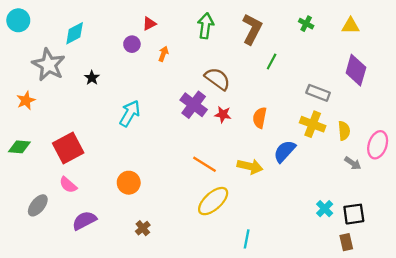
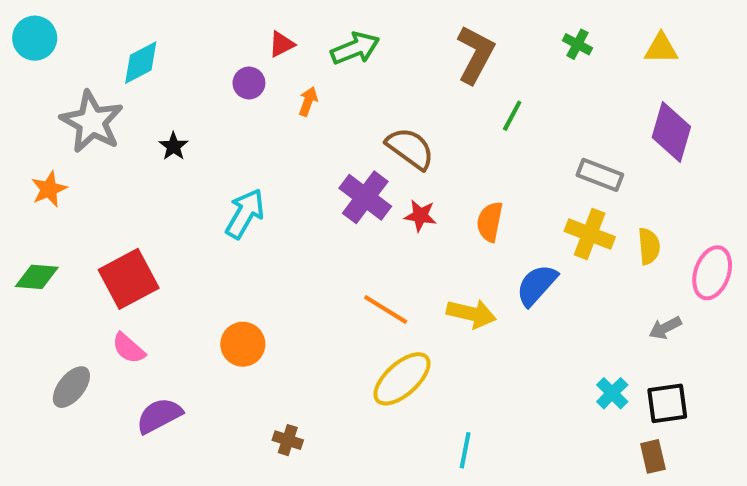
green arrow: (206, 26) -> (355, 48), moved, turned 60
gray arrow: (353, 163) -> (665, 328), moved, turned 119
brown cross: (143, 228) -> (288, 440), moved, turned -32

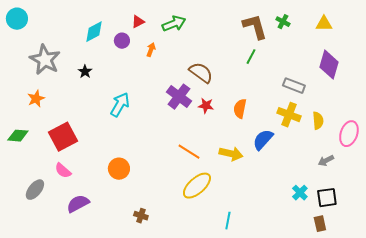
brown L-shape: (475, 54) -> (255, 27), moved, turned -44
cyan diamond: (141, 63) -> (94, 32), moved
orange star: (49, 189) -> (36, 99), moved

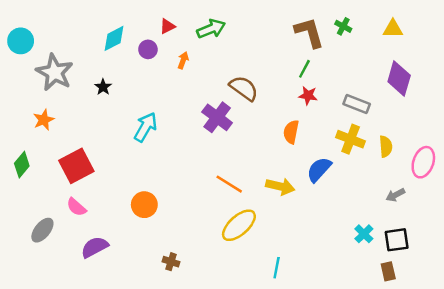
cyan circle: (17, 19) -> (21, 41), moved
red star: (206, 106) -> (308, 95), moved
green diamond: (18, 136) -> (22, 165), turned -55

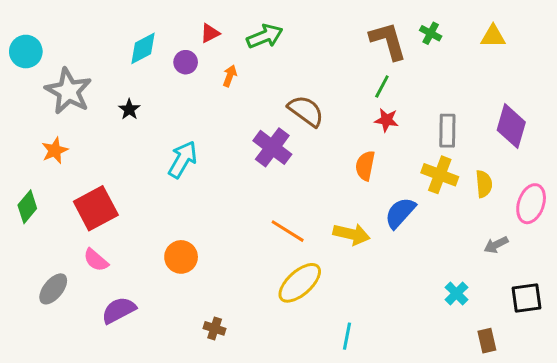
purple diamond: (399, 79) -> (511, 126), moved
gray rectangle: (357, 104) -> (447, 131), turned 70
black square: (397, 240) -> (526, 298), moved

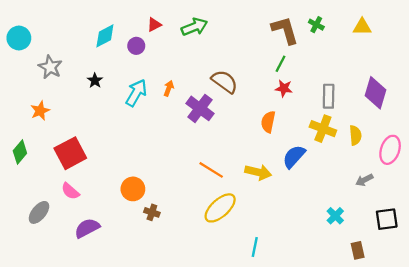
orange arrow: (230, 76) -> (169, 88), moved
gray star: (68, 91) -> (50, 67), size x0.7
cyan arrow: (183, 160) -> (136, 93), moved
brown cross: (215, 328) -> (152, 212), moved

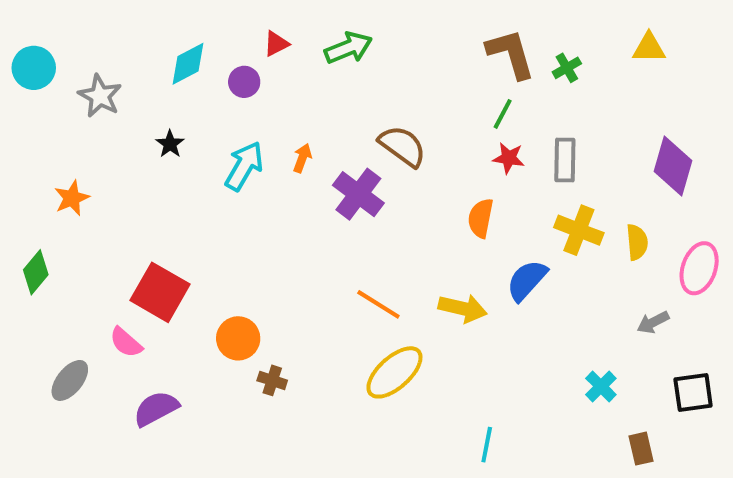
green cross: (316, 25) -> (567, 68), moved, turned 32
gray star: (50, 67) -> (100, 96), moved
gray rectangle: (329, 96) -> (565, 160), moved
red square: (70, 153) -> (160, 292), moved, turned -32
cyan line: (255, 247) -> (487, 445), moved

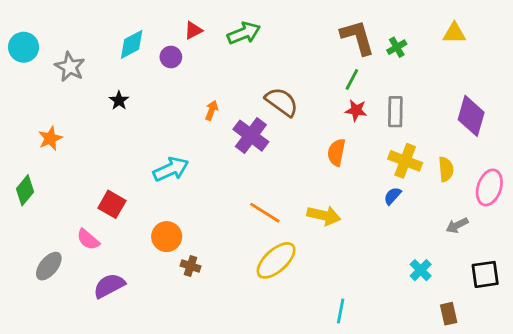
cyan arrow: (244, 166) -> (171, 169), moved, turned 36
blue semicircle: (527, 280) -> (393, 196), moved, size x0.6
red square: (160, 292) -> (112, 204), size x0.7

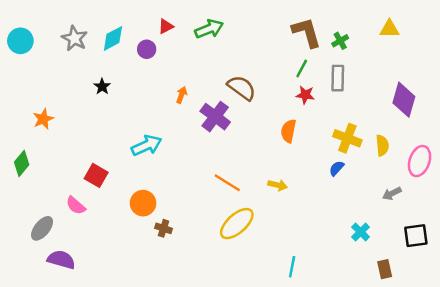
gray star: (70, 67) -> (74, 38), moved
gray rectangle: (395, 112) -> (338, 78), moved
yellow arrow: (324, 216) -> (278, 185), size x0.7
purple semicircle: (109, 286) -> (61, 260), moved, turned 44

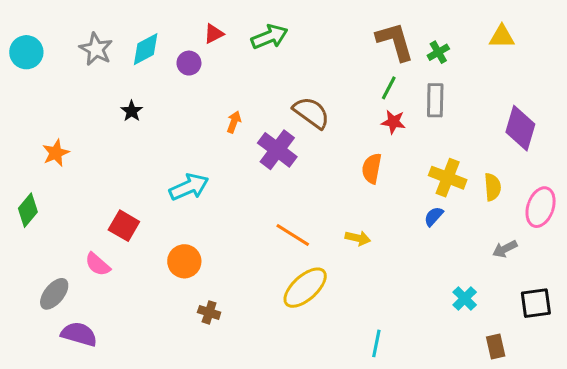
brown cross: (163, 228) -> (209, 312), moved

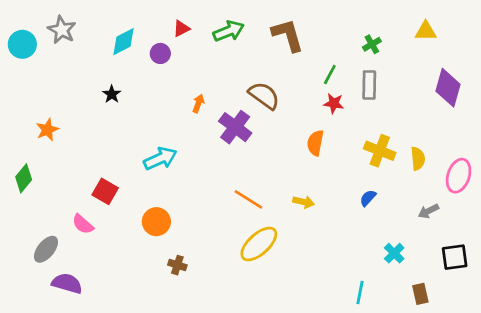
brown L-shape: (395, 41) -> (288, 35), moved
gray star: (96, 49) -> (62, 30), moved
purple diamond: (520, 128) -> (448, 88), moved
blue semicircle: (434, 216) -> (368, 198), moved
cyan line: (376, 343) -> (360, 293), moved

